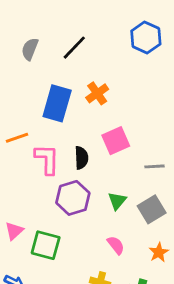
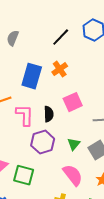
black line: (74, 48) -> (61, 37), moved
pink semicircle: (116, 245) -> (73, 175), size x1.6

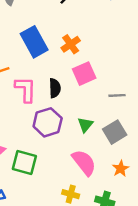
orange cross: (60, 69) -> (71, 44), moved
blue rectangle: (32, 76) -> (34, 42), turned -45

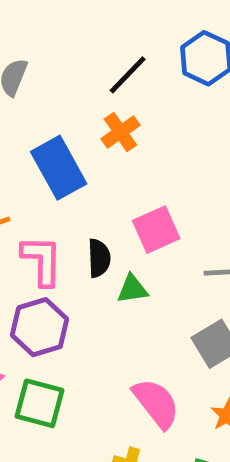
orange cross: (71, 44) -> (120, 132), moved
purple hexagon: (48, 122) -> (40, 327), moved
green triangle: (85, 125) -> (132, 289), moved, turned 42

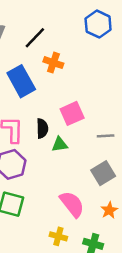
black line: (128, 75) -> (35, 38), moved
orange cross: (120, 132) -> (53, 63), turned -36

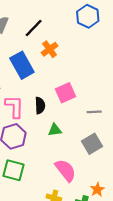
orange cross: (53, 63) -> (50, 49), turned 35
green triangle: (60, 145) -> (55, 130), moved
orange star: (109, 210) -> (97, 189), moved

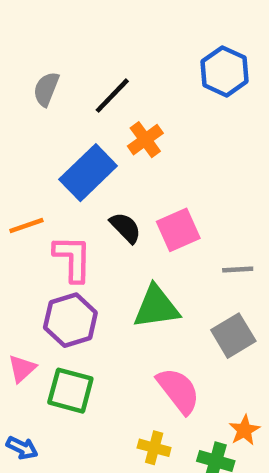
blue rectangle: (22, 65) -> (88, 173), turned 75
black semicircle: (40, 106) -> (125, 228), moved, turned -42
green triangle: (55, 130) -> (156, 307), size x1.6

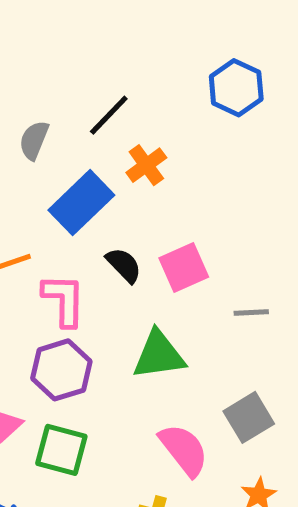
gray semicircle: (46, 89) -> (34, 140), moved
gray square: (233, 336) -> (249, 417), moved

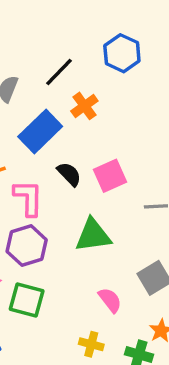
blue hexagon: (236, 88) -> (122, 53), moved
pink semicircle: (184, 450) -> (110, 300), size x0.7

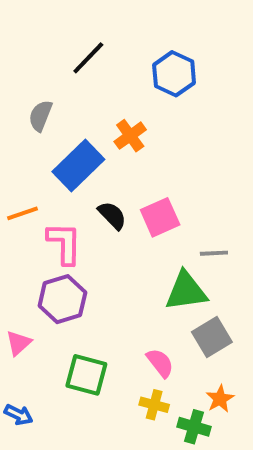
black line: (59, 72) -> (88, 58), moved
green triangle: (93, 235) -> (186, 291), moved
green square: (27, 300) -> (86, 375), moved
yellow cross: (91, 344) -> (154, 405), moved

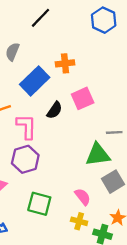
blue hexagon: (174, 74) -> (104, 20), moved
orange cross: (130, 136) -> (65, 63), turned 30
black semicircle: (112, 215) -> (55, 110), turned 78
pink square: (160, 217) -> (83, 98), moved

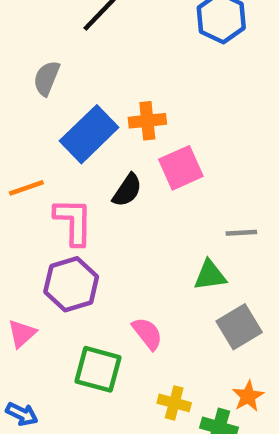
orange cross: (65, 63) -> (147, 121), moved
green triangle: (98, 155) -> (210, 275), size x0.7
pink semicircle: (83, 197) -> (147, 333), moved

